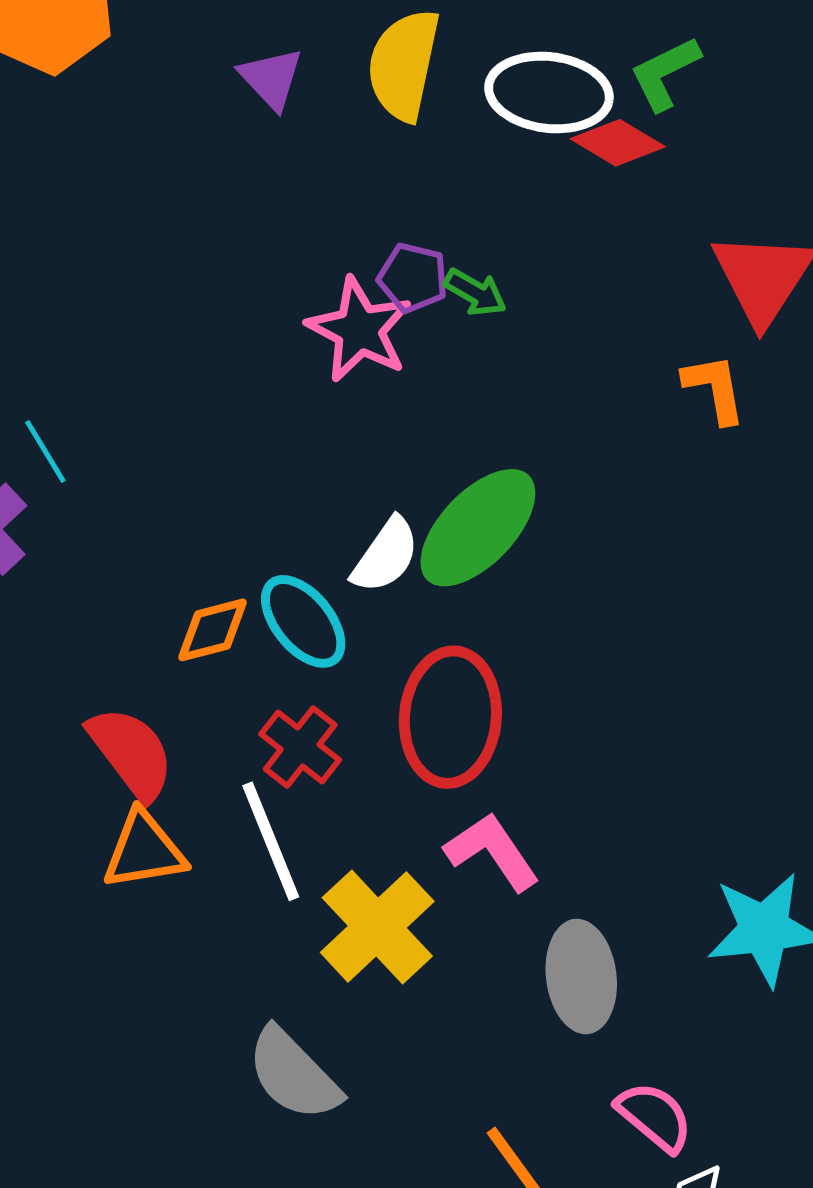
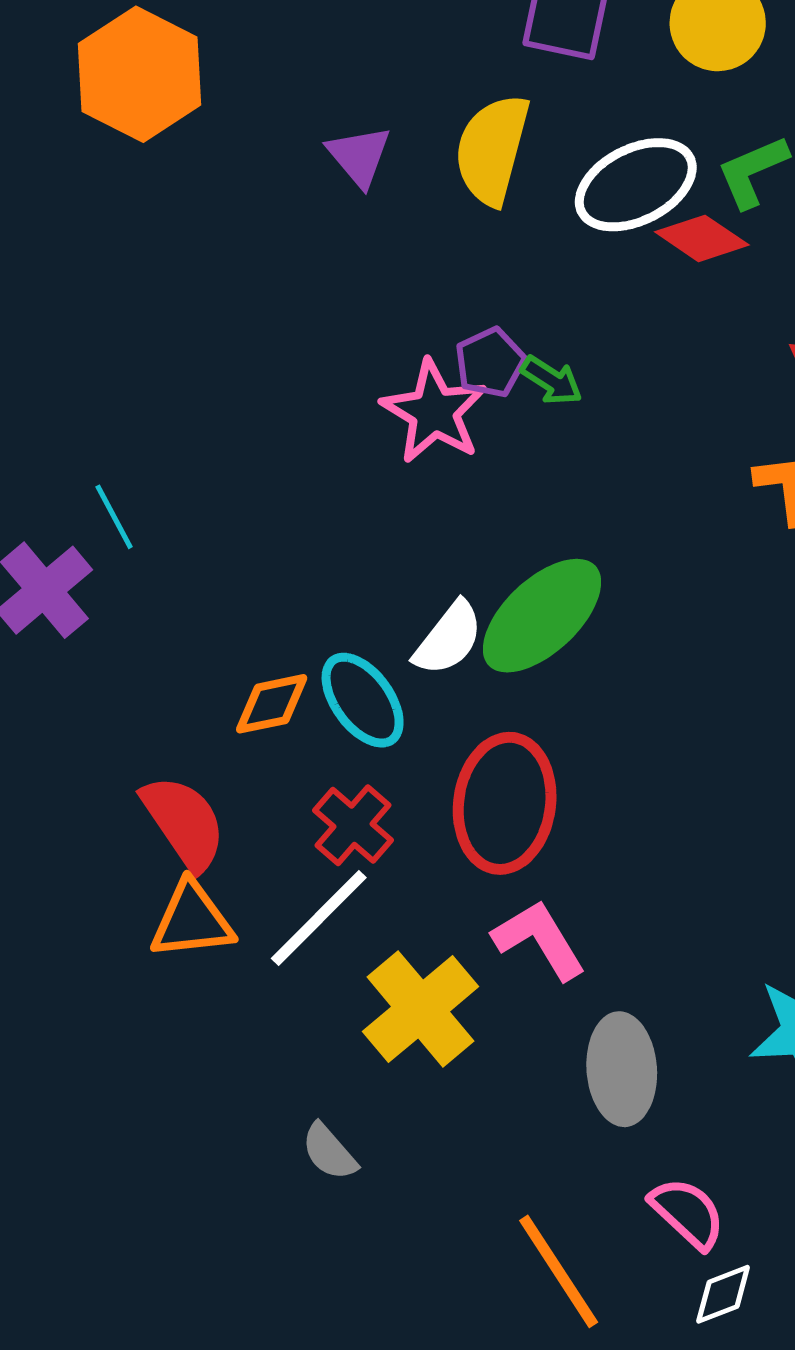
white ellipse: (549, 93) -> (636, 185), turned -37
purple pentagon: (413, 278) -> (490, 363), turned 30
white line: (271, 841) -> (319, 918), turned 64
gray semicircle: (294, 1074) -> (329, 1152), size x0.6

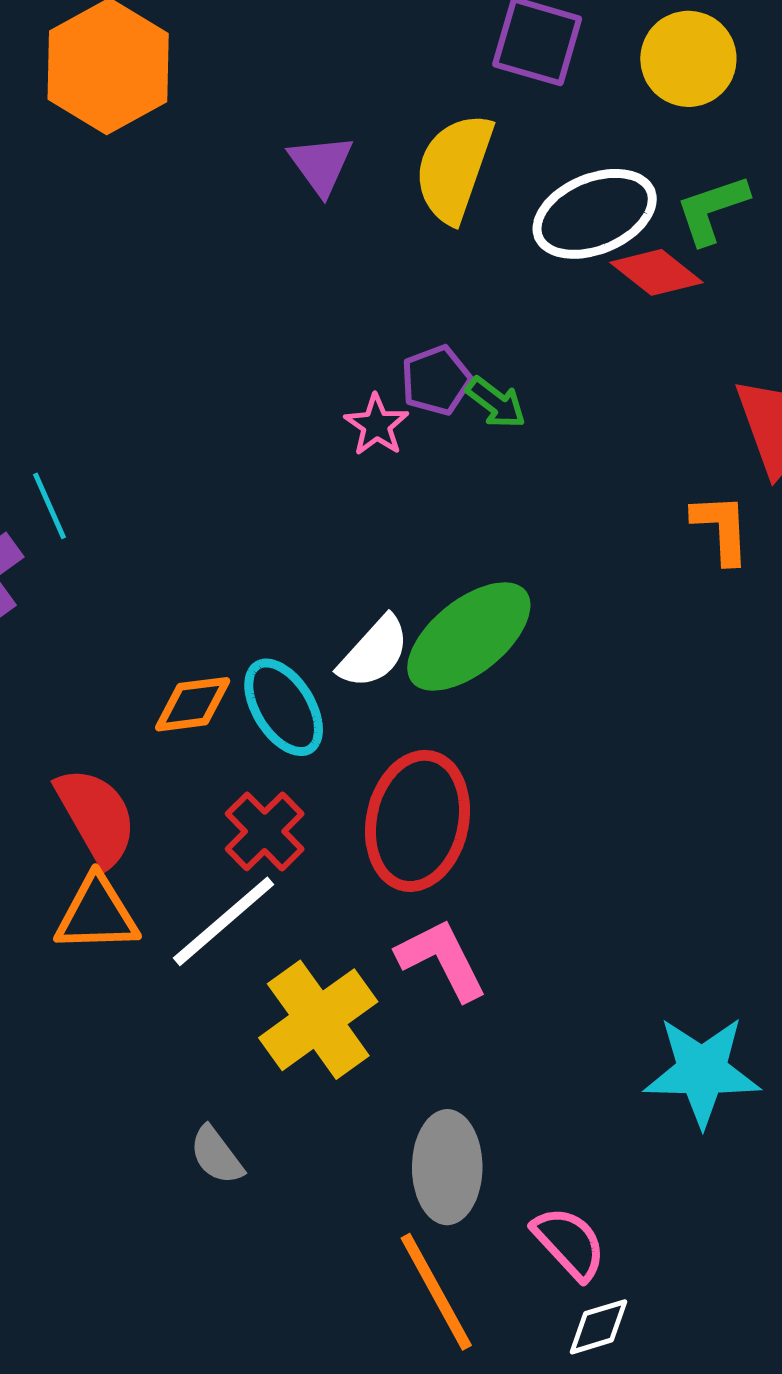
pink star: (434, 412) -> (377, 425), size x0.6
gray ellipse: (622, 1069) -> (447, 1167), moved

